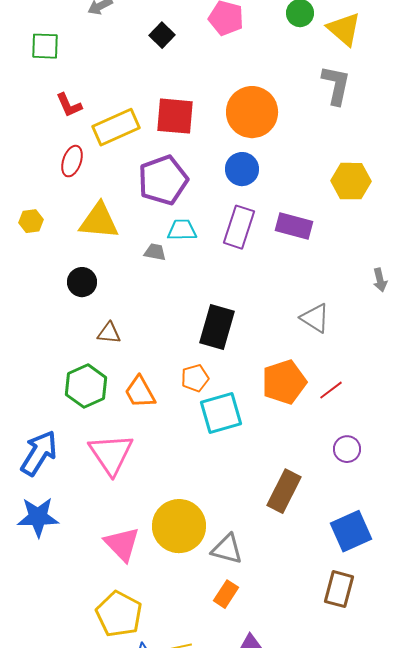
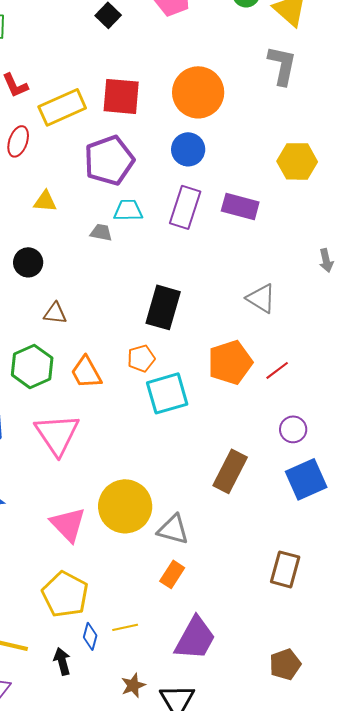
yellow triangle: (99, 221) -> (45, 201), size x0.6
blue square: (351, 531) -> (306, 479), moved

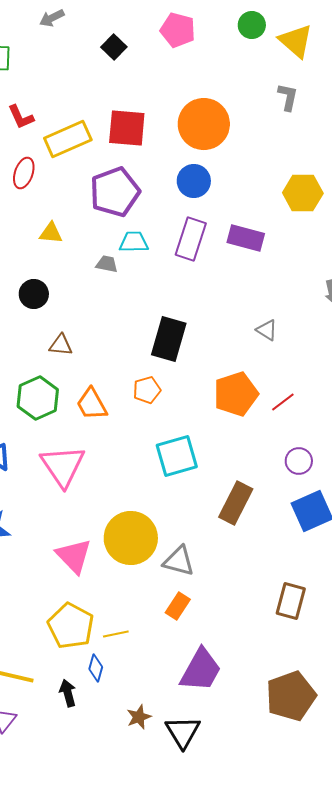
gray L-shape: (282, 65) -> (288, 97), size x0.7
gray triangle: (261, 298) -> (267, 330), size x0.7
cyan square: (167, 393) -> (177, 456), moved
yellow line: (125, 627) -> (116, 634), moved
brown pentagon: (285, 664) -> (291, 696), size x1.6

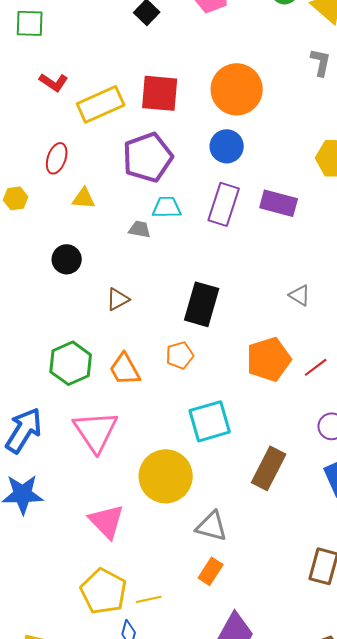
red L-shape: (21, 117) -> (54, 82), turned -32
red ellipse: (24, 173) -> (57, 158), moved
brown triangle: (61, 345) -> (118, 299), moved, turned -35
yellow circle: (131, 538) -> (166, 476), moved

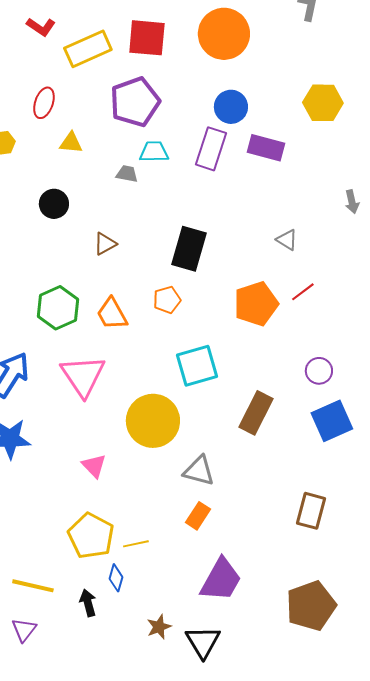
blue circle: (227, 146) -> (231, 107), moved
red line: (316, 367) -> (303, 292), moved
pink triangle: (107, 521) -> (94, 466), size x0.7

